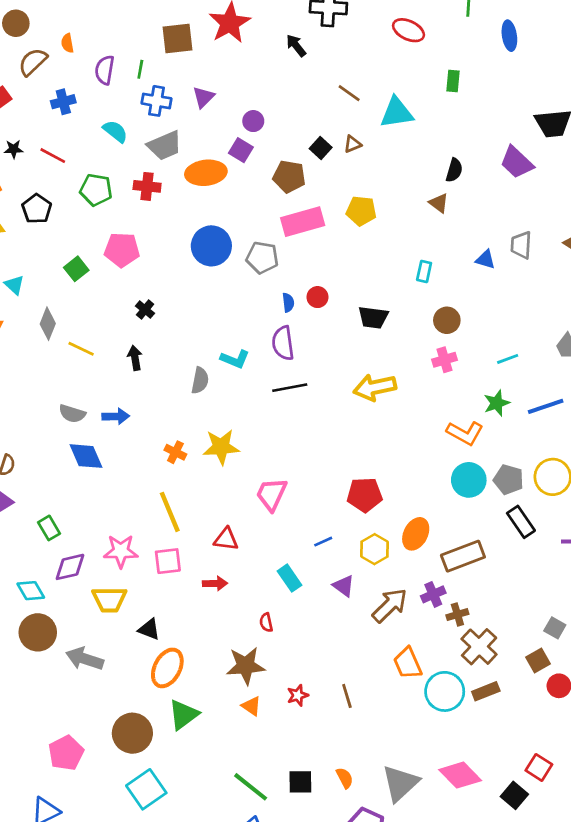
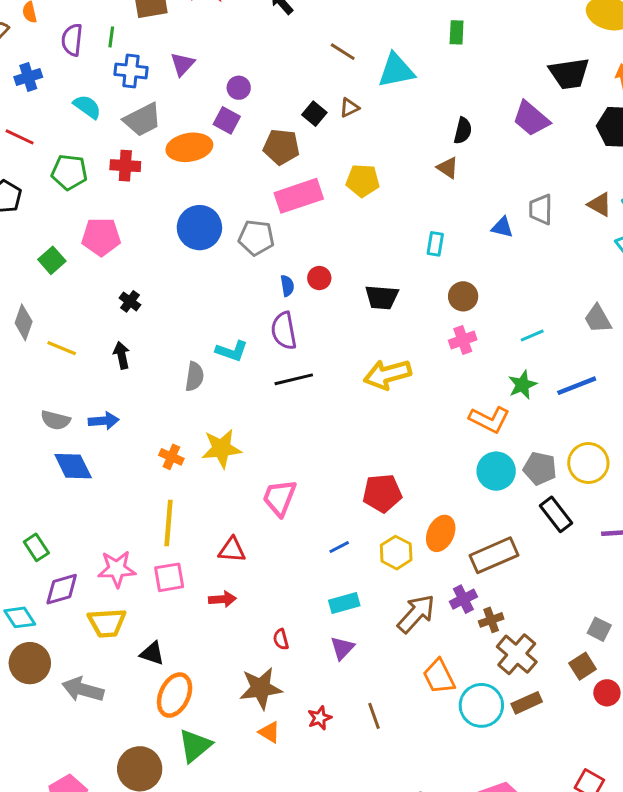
yellow line: (170, 512) -> (168, 523), turned 30
cyan rectangle: (290, 578) -> (344, 603), moved, turned -68
purple triangle: (344, 586) -> (342, 648), moved, turned 40

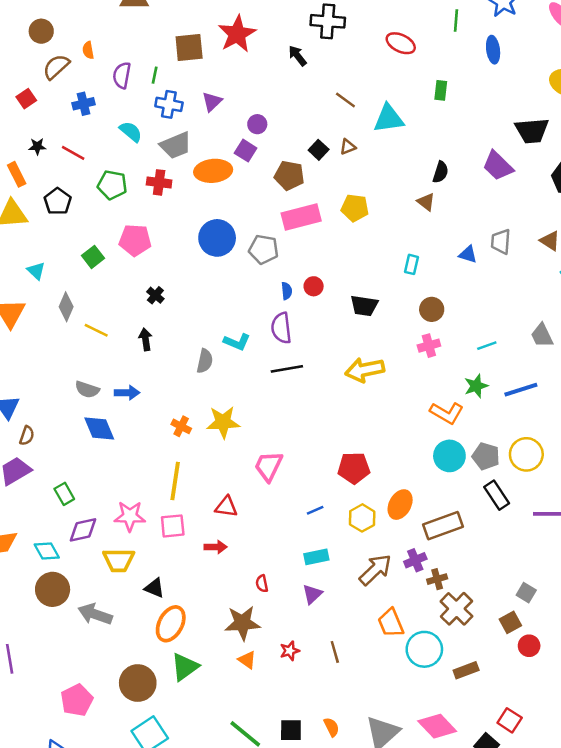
brown rectangle: (527, 703) -> (466, 670), moved

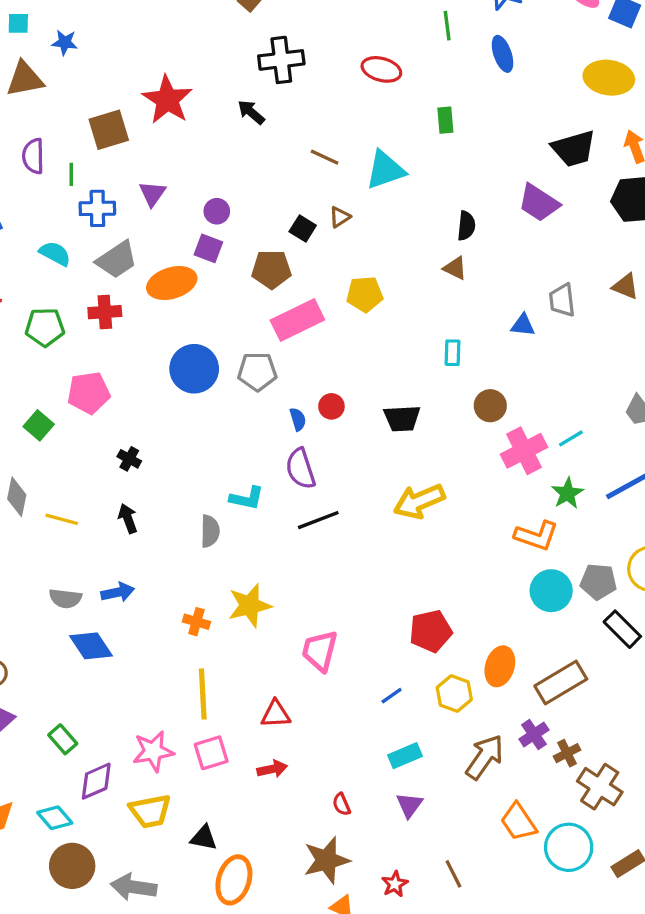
purple semicircle: (122, 75) -> (33, 156), moved
pink cross: (429, 346) -> (524, 451), moved, size x1.5

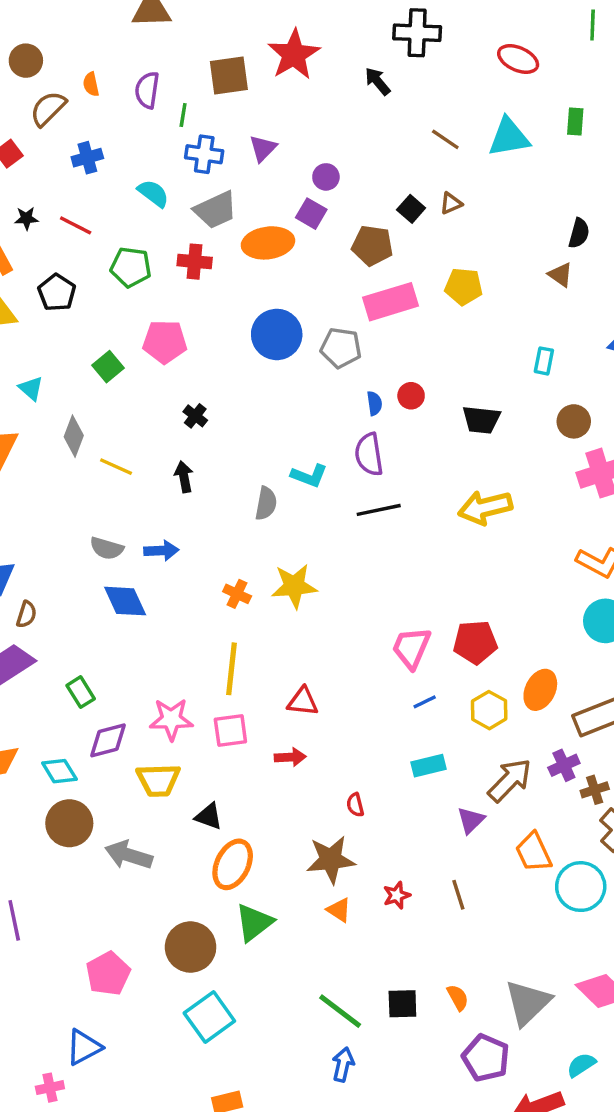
cyan triangle: (385, 170) -> (509, 137), moved
pink trapezoid: (320, 651) -> (411, 648), moved
purple triangle: (409, 805) -> (471, 820), moved

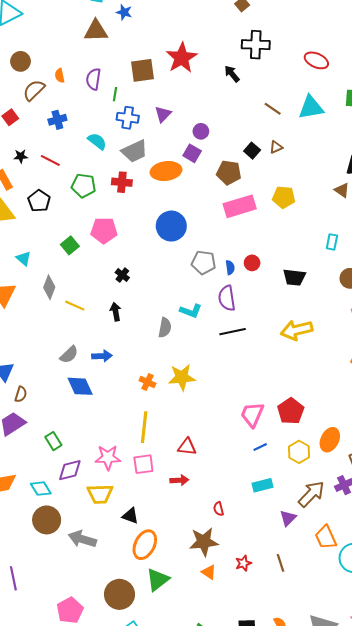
gray pentagon: (341, 348) -> (204, 262), moved
gray semicircle: (107, 548) -> (69, 355), turned -60
red pentagon: (475, 642) -> (291, 411), turned -30

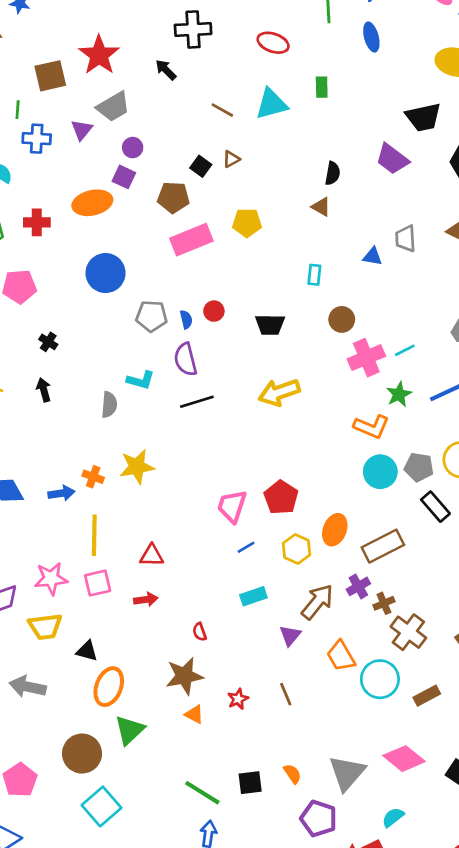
gray trapezoid: (135, 151) -> (113, 107), moved
blue arrow: (102, 356) -> (62, 493), moved

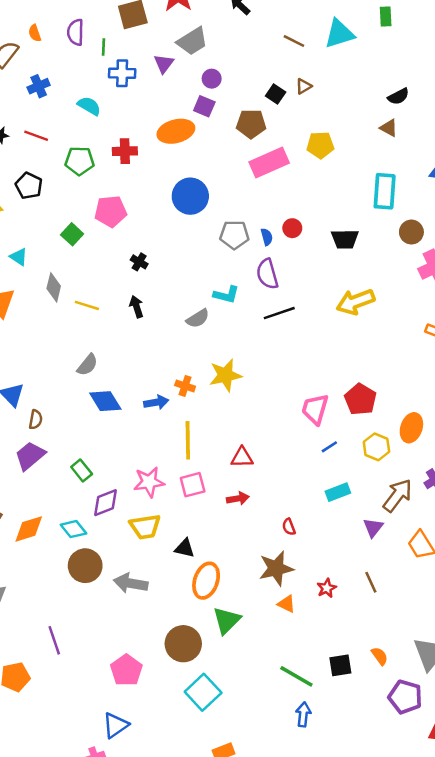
black semicircle: (333, 173) -> (398, 96), turned 55
cyan rectangle: (314, 275) -> (385, 191), size x1.8
gray semicircle: (109, 405) -> (198, 318), turned 55

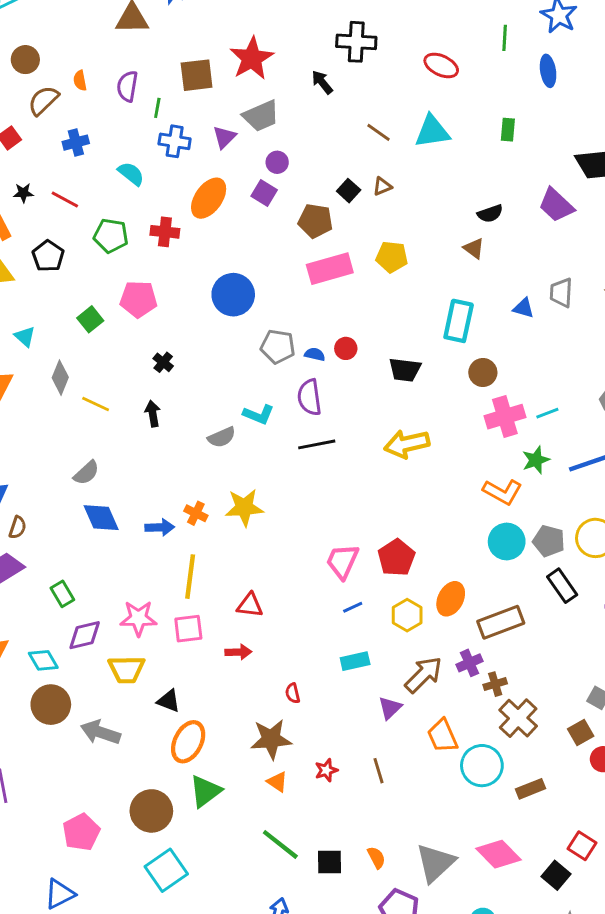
green rectangle: (386, 17) -> (508, 130), moved
orange ellipse: (176, 131) -> (209, 198), moved, turned -48
blue semicircle: (267, 237) -> (315, 354), turned -70
green line: (296, 676) -> (280, 844), moved

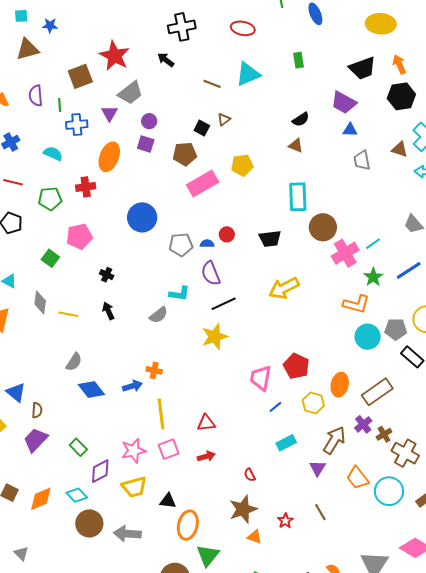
blue triangle: (524, 308) -> (350, 130), moved
brown circle: (483, 372) -> (323, 227), size x1.4
yellow star: (244, 507) -> (215, 337), moved

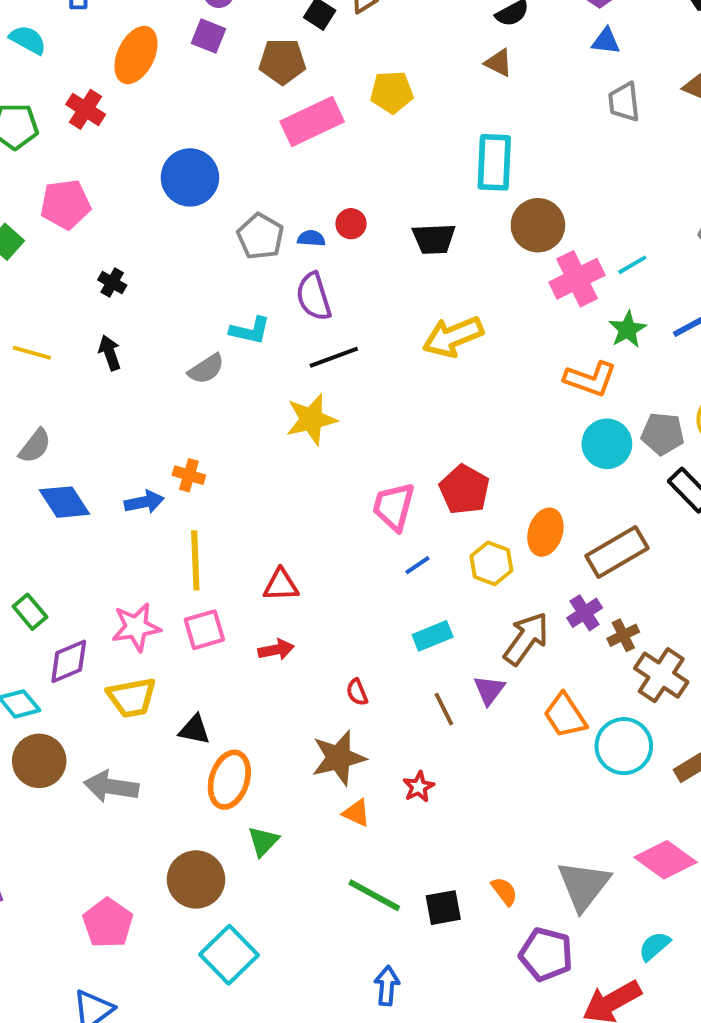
red cross: (86, 187) -> (86, 109), turned 36
gray pentagon: (181, 245) -> (260, 236), turned 30
brown line: (320, 512) -> (444, 709), moved
green triangle: (208, 555) -> (263, 841), size x0.7

